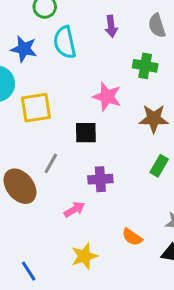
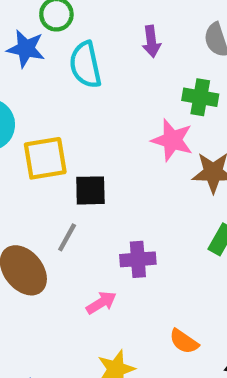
blue star: (24, 49) -> (26, 49), moved
pink star: (107, 97) -> (172, 140), moved
black square: (86, 133) -> (90, 190), moved

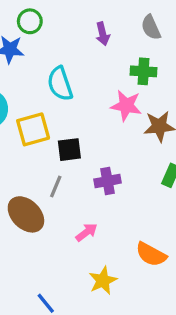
cyan semicircle: (85, 65) -> (60, 84), moved
purple cross: (138, 259) -> (108, 181), moved
orange semicircle: (184, 341) -> (151, 254), size x1.4

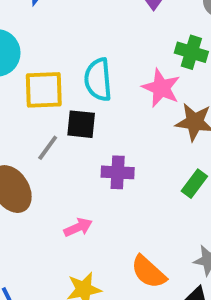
cyan semicircle: (60, 84) -> (98, 80), moved
gray line: (56, 186) -> (48, 148), moved

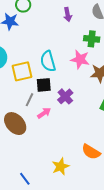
purple cross: (118, 172) -> (65, 96), moved, turned -35
pink arrow: (78, 227) -> (44, 113), moved

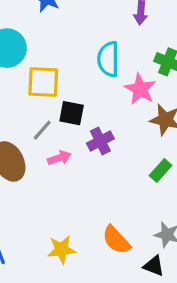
cyan semicircle: (48, 61) -> (108, 59), moved

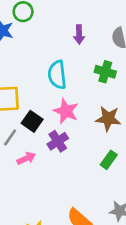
pink star: (140, 89) -> (66, 111), moved
black square: (72, 113) -> (32, 121), turned 30

